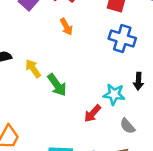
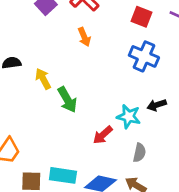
black arrow: (138, 81) -> (157, 105), turned 63
gray semicircle: (127, 126) -> (139, 153), turned -133

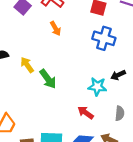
red arrow: (103, 135) -> (86, 113), moved, turned 84
gray semicircle: (139, 153) -> (120, 113), moved

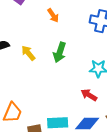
green arrow: (48, 79) -> (60, 52), moved, turned 60

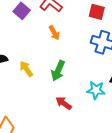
red arrow: (89, 95) -> (64, 103), moved

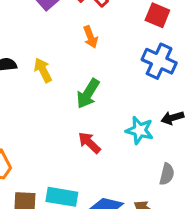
yellow arrow: (26, 69) -> (43, 70), moved

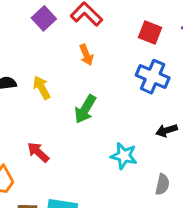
cyan star: (140, 130) -> (124, 156), moved
red arrow: (89, 143) -> (38, 152), moved

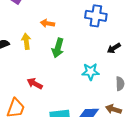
orange arrow: (86, 55) -> (47, 23), moved, turned 136
yellow arrow: (42, 88) -> (26, 41), turned 35

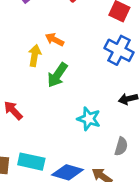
yellow arrow: (26, 41) -> (35, 56), moved

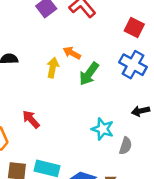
green arrow: (57, 75) -> (89, 74), moved
gray semicircle: (121, 146) -> (126, 146), moved

